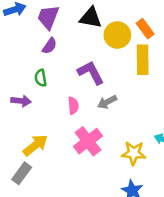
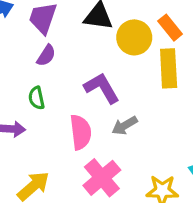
pink semicircle: (73, 106) -> (81, 132), size x1.5

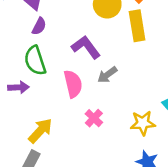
green semicircle: (36, 98) -> (35, 61), size x1.6
pink cross: (102, 178) -> (94, 118), size x0.6

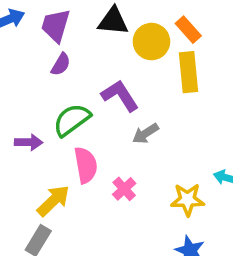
green semicircle: (35, 61) -> (72, 120), moved, turned 68
pink semicircle: (73, 84) -> (86, 165), moved

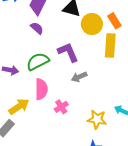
purple semicircle: (61, 64) -> (37, 28), turned -88

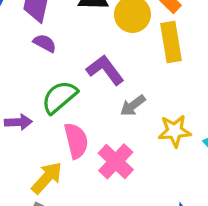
pink cross: (61, 107) -> (116, 161), size x1.5
yellow star: (97, 119) -> (175, 131), moved

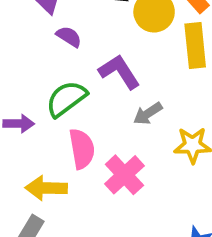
purple semicircle: (45, 43) -> (69, 37), moved
yellow arrow: (47, 178) -> (46, 188), turned -135

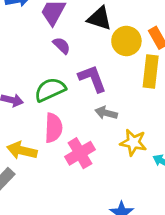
gray arrow: (148, 114) -> (106, 113), turned 35

